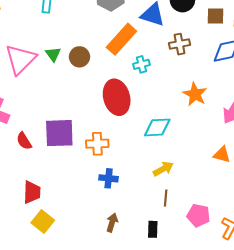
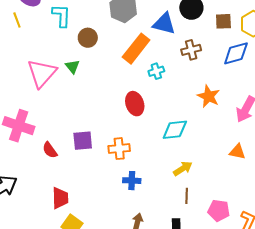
brown circle: (79, 57) -> (88, 38), moved
red ellipse: (117, 97) -> (135, 104), size x0.7
purple square: (59, 133) -> (83, 141), size x0.7

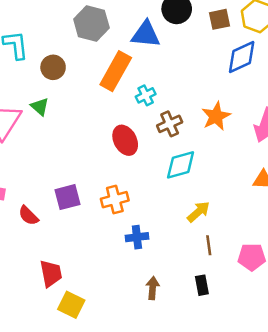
brown cross: (191, 50) -> (170, 124), moved
orange star: (209, 96) -> (216, 116), turned 30

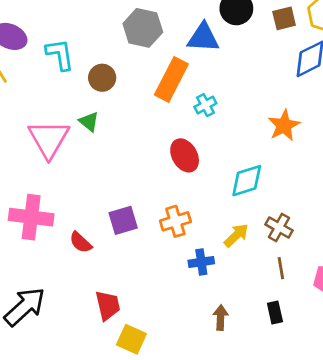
brown cross: (170, 124) -> (279, 227), moved, turned -35
yellow arrow: (198, 212) -> (236, 235), moved

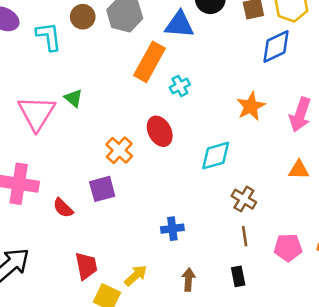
brown circle: (102, 78) -> (83, 17), moved
orange cross: (175, 221) -> (119, 150), moved, turned -32
yellow arrow: (236, 235) -> (136, 275), moved

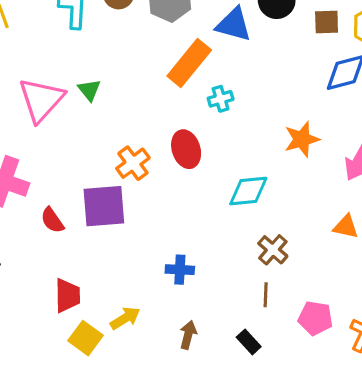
purple square: (102, 189) -> (104, 206), size x1.4
black rectangle: (238, 276) -> (249, 342), turned -42

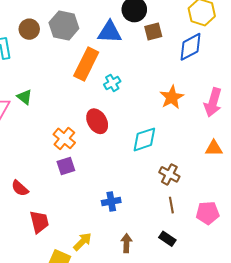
brown square: (327, 22) -> (153, 32), moved
purple square: (104, 206) -> (66, 166), moved, size x0.6
red trapezoid: (67, 296) -> (39, 222), moved

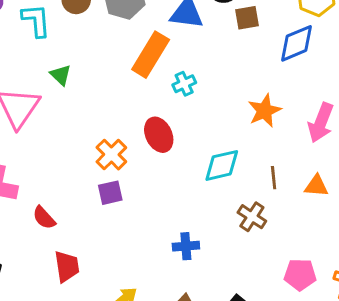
green triangle: (25, 97) -> (61, 75), moved
blue cross: (111, 201) -> (186, 246), moved
brown line: (171, 205) -> (274, 178), moved

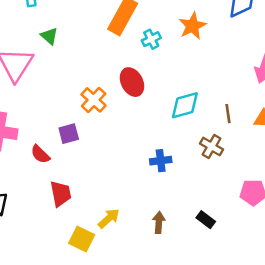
orange star: (265, 111) -> (192, 26), moved
purple square: (110, 193) -> (69, 134), moved
blue cross: (186, 246) -> (161, 161), moved

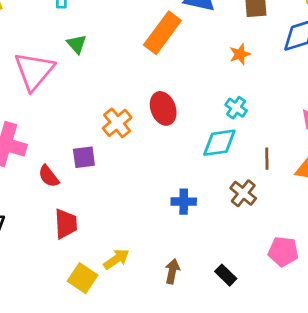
orange star: (192, 26) -> (240, 54), size x0.7
cyan cross: (151, 39) -> (236, 108), moved, turned -36

